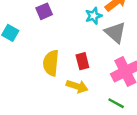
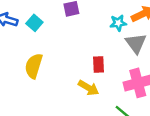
yellow semicircle: (51, 63) -> (34, 66), moved

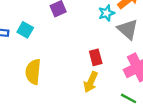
yellow arrow: (88, 88) -> (91, 82), turned 96

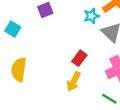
red rectangle: (96, 57) -> (79, 58), turned 49

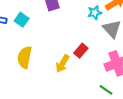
yellow arrow: (74, 82) -> (62, 64), moved

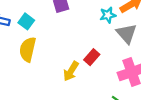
yellow semicircle: (25, 57) -> (28, 49), moved

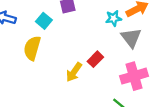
cyan square: (26, 21) -> (44, 21), moved

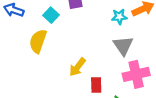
gray triangle: (131, 38) -> (123, 46), moved
red rectangle: (95, 59) -> (96, 85), moved, turned -49

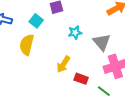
cyan star: (119, 17) -> (75, 33), moved
red rectangle: (96, 85) -> (81, 79), turned -64

